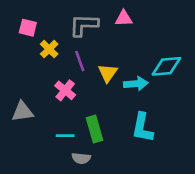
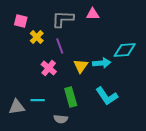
yellow triangle: (108, 73) -> (81, 66), moved
gray triangle: (22, 112) -> (17, 107), moved
cyan L-shape: (142, 128) -> (107, 96), turned -45
cyan line: (65, 136) -> (38, 100), moved

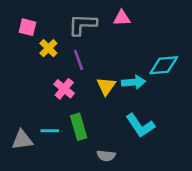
green rectangle: (71, 97) -> (79, 127), moved
gray semicircle: (61, 119) -> (106, 156), moved

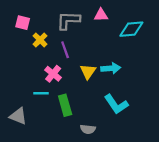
cyan diamond: (164, 65) -> (131, 29), moved
cyan line: (50, 131) -> (41, 93), moved
gray triangle: (22, 140) -> (18, 116), turned 30

